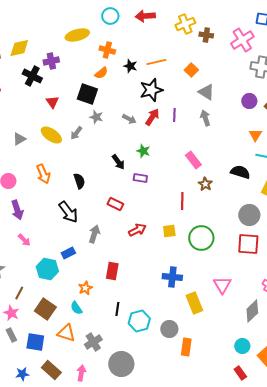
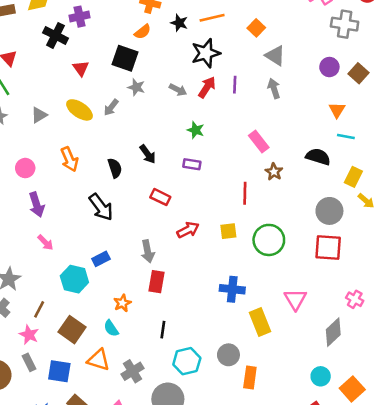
black arrow: (118, 162) -> (148, 154), moved
gray arrow: (94, 234) -> (148, 251), moved, turned 150
cyan hexagon: (139, 321) -> (187, 361), moved

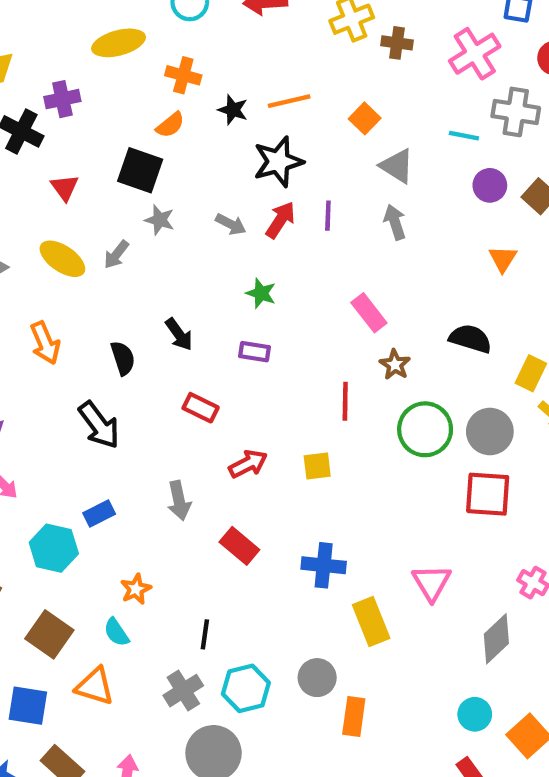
cyan line: (346, 136) -> (464, 136), moved
green circle: (269, 240) -> (425, 429), moved
red rectangle: (157, 282) -> (239, 546), moved, turned -60
gray cross: (133, 371) -> (183, 691), moved

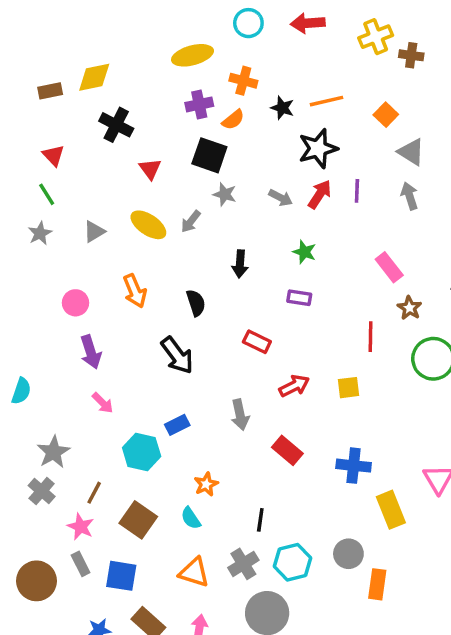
purple cross: (62, 99) -> (199, 104), moved
black arrow: (179, 334) -> (240, 264), moved, turned 40
orange triangle: (95, 686) -> (194, 572), moved

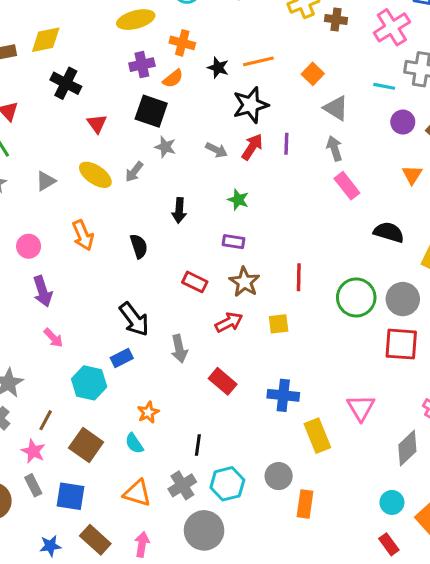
pink rectangle: (389, 267) -> (347, 186), moved
brown star: (410, 308) -> (244, 282), moved, size x1.4
black arrow: (177, 355) -> (134, 319), moved

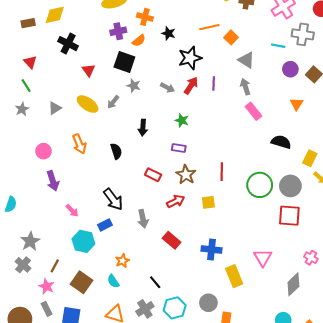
orange line: (258, 61) -> (209, 27), moved
pink arrow: (53, 338) -> (72, 211), moved
black line: (198, 445) -> (155, 282), turned -48

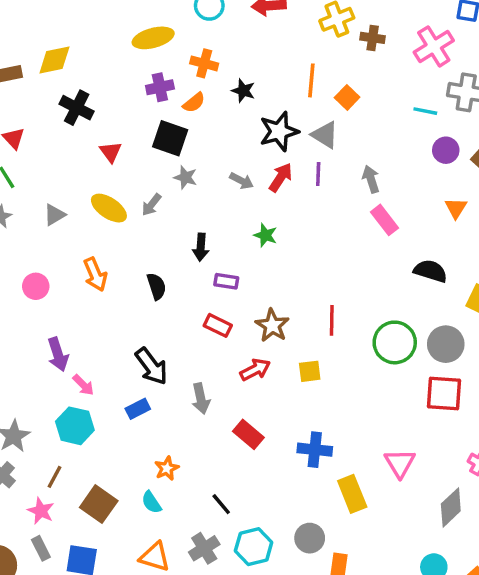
orange line: (209, 27) -> (311, 80), turned -72
gray triangle: (246, 60) -> (325, 135), moved
purple rectangle: (179, 148) -> (226, 281), moved
purple arrow: (53, 181) -> (58, 354), moved
cyan hexagon: (83, 241) -> (75, 426), moved

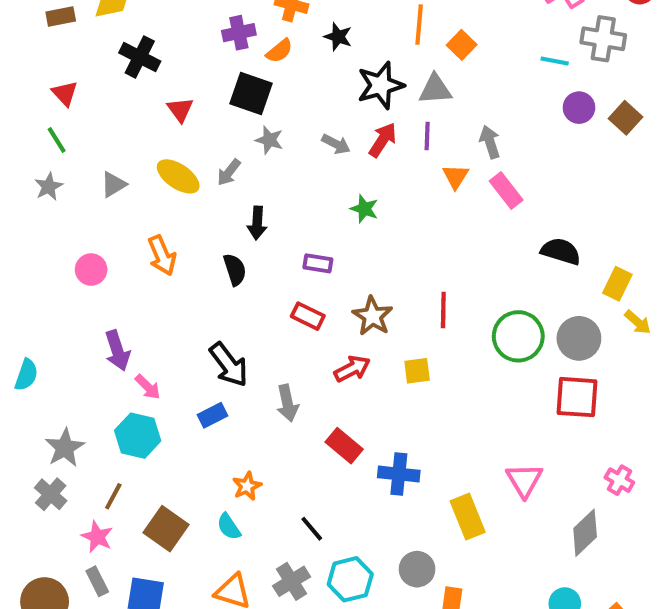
gray triangle: (325, 135) -> (435, 89), turned -36
orange triangle: (456, 208) -> (455, 176), moved
black arrow: (201, 247) -> (257, 223), moved
blue cross: (315, 450) -> (399, 474), moved

